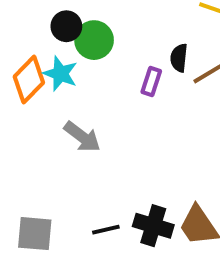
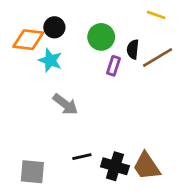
green circle: (94, 40) -> (101, 37), moved
orange diamond: (29, 80) -> (28, 40), moved, turned 52
black line: (106, 230) -> (82, 157), moved

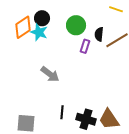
orange diamond: (28, 40) -> (23, 27), turned -40
cyan star: (50, 60) -> (39, 32), moved
black line: (82, 157) -> (62, 112), turned -72

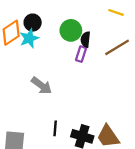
cyan star: (39, 32) -> (29, 38), turned 30
black semicircle: (99, 34) -> (86, 39), moved

